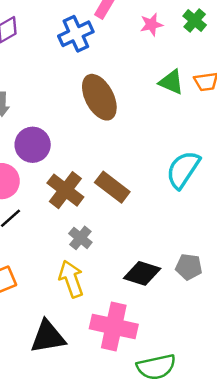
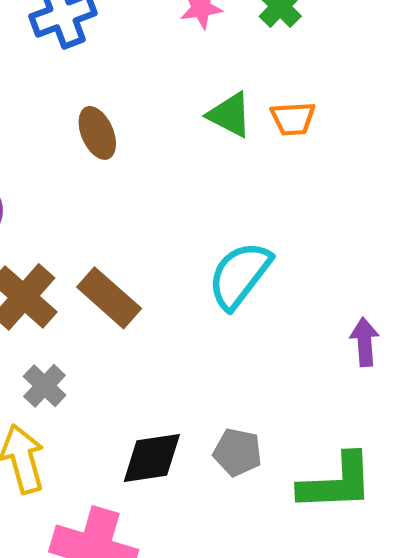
brown ellipse: (99, 97) -> (97, 133), size x0.6
black diamond: (142, 273) -> (152, 458), turned -30

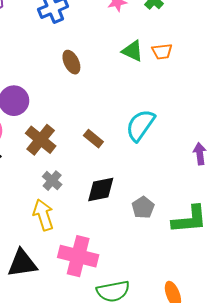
brown rectangle: (109, 298) -> (93, 139), moved, size x0.7
gray pentagon: (237, 452) -> (143, 208), turned 30
black diamond: (152, 458) -> (101, 190), moved

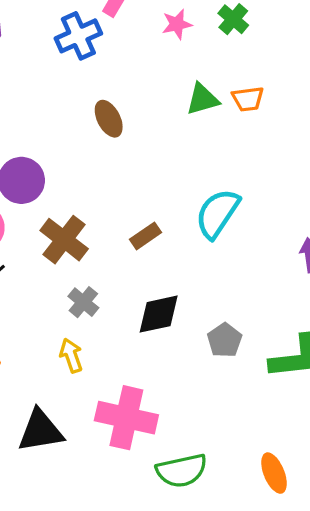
green triangle: (133, 51) -> (202, 99), turned -40
brown rectangle: (93, 139) -> (145, 236), turned -72
yellow arrow: (43, 215) -> (71, 355), size x0.7

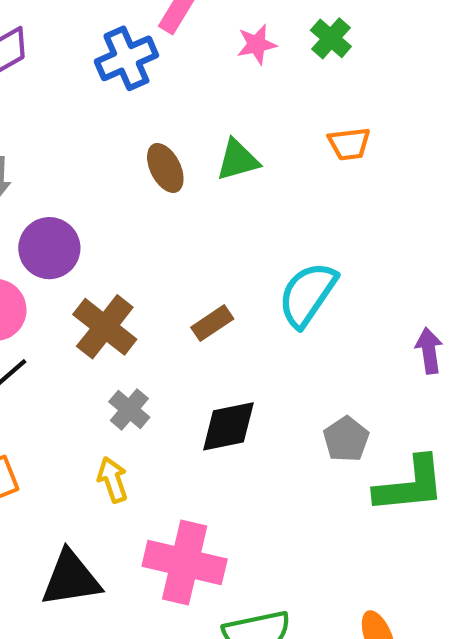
green triangle: (202, 99) -> (238, 160), moved
gray pentagon: (225, 340) -> (346, 439), moved

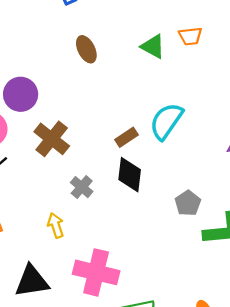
green triangle: (238, 160) -> (153, 46), moved, turned 44
brown rectangle: (212, 323) -> (126, 137), moved
gray cross: (129, 410) -> (82, 187), moved
black diamond: (228, 426) -> (130, 175), moved, turned -72

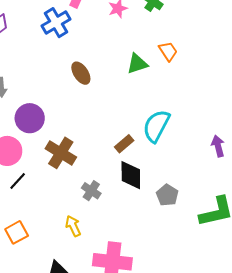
orange trapezoid: (190, 36) -> (168, 51), turned -110
green triangle: (153, 46) -> (137, 64), turned -40
gray pentagon: (188, 203) -> (167, 195), moved

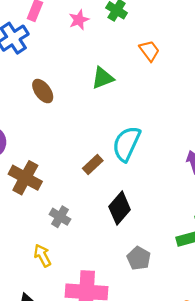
orange trapezoid: (168, 51) -> (149, 51), moved
black diamond: (131, 175) -> (120, 208), moved, turned 44
gray pentagon: (167, 195) -> (139, 258), moved

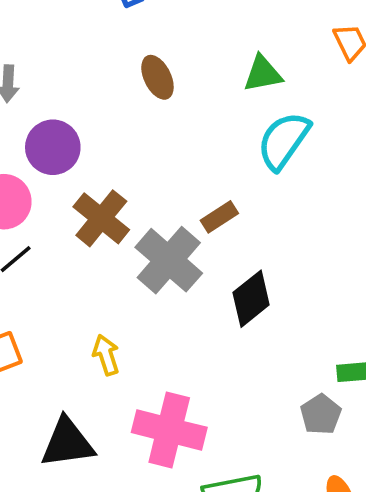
cyan semicircle: (126, 144) -> (284, 141), moved
gray cross: (60, 217) -> (169, 260), moved, size x1.8
gray pentagon: (139, 258) -> (321, 414), moved

